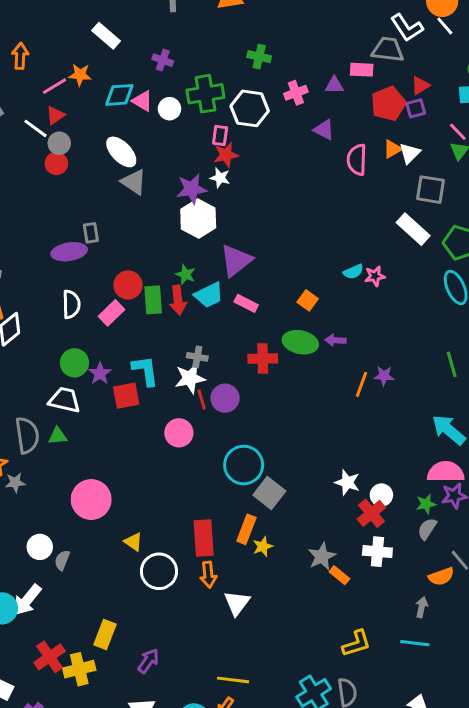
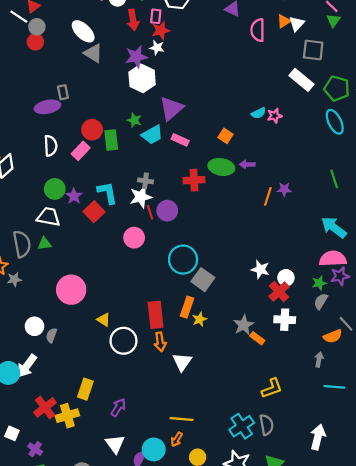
red arrow: (178, 300) -> (133, 20), moved
red square: (126, 396) -> (94, 212), turned -30
cyan line: (415, 643) -> (334, 387), moved

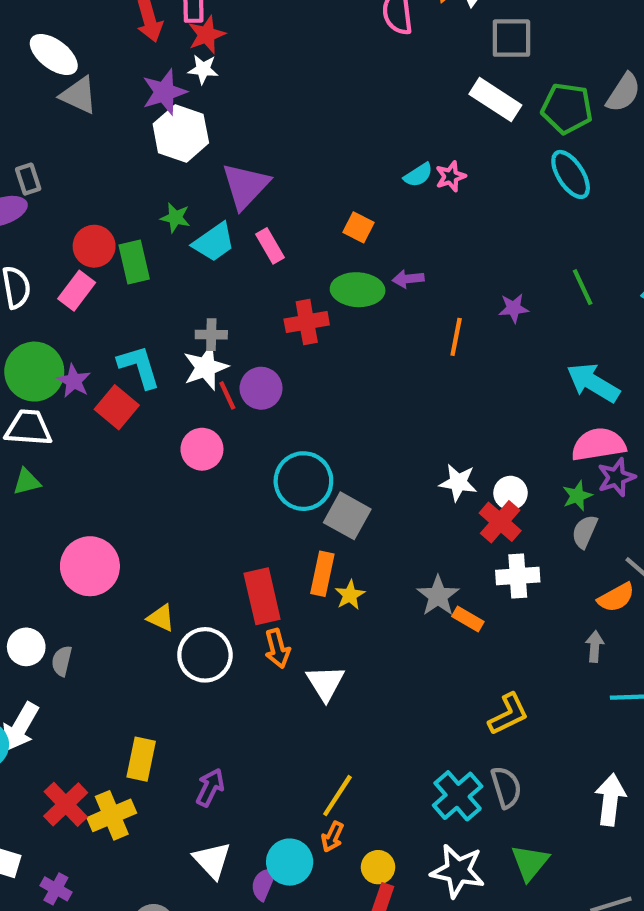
pink rectangle: (180, 140) -> (270, 246), turned 42
green circle: (55, 189) -> (34, 372), size x1.4
purple star: (284, 189) -> (514, 308), moved
yellow line: (182, 419) -> (337, 796), turned -55

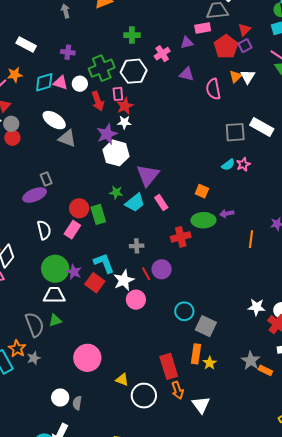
gray square: (511, 38) -> (235, 132), moved
white star: (206, 367) -> (124, 280), moved
cyan circle: (303, 481) -> (184, 311), size x0.7

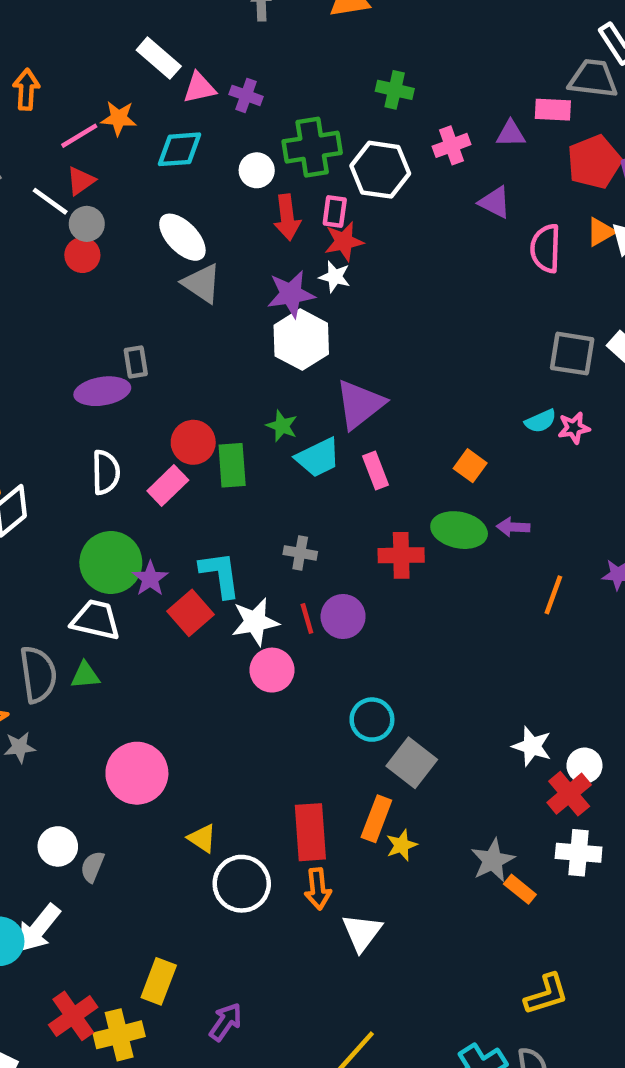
pink triangle: (60, 83) -> (199, 88), moved, turned -42

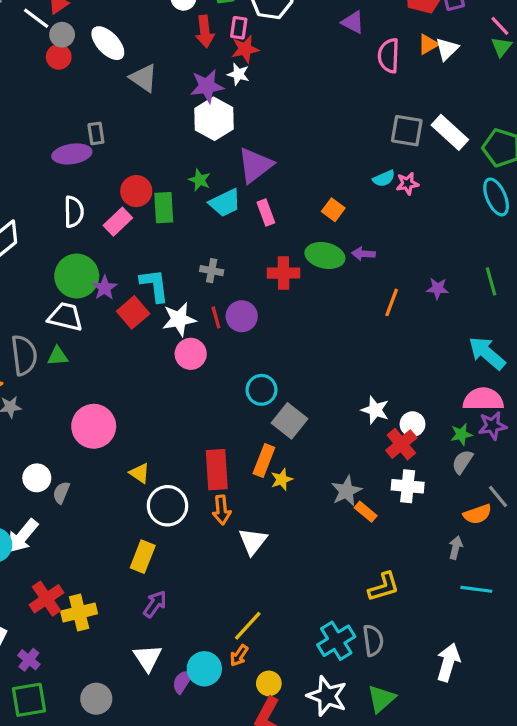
white ellipse: (182, 237) -> (108, 43), moved
yellow rectangle: (159, 981) -> (143, 557), moved

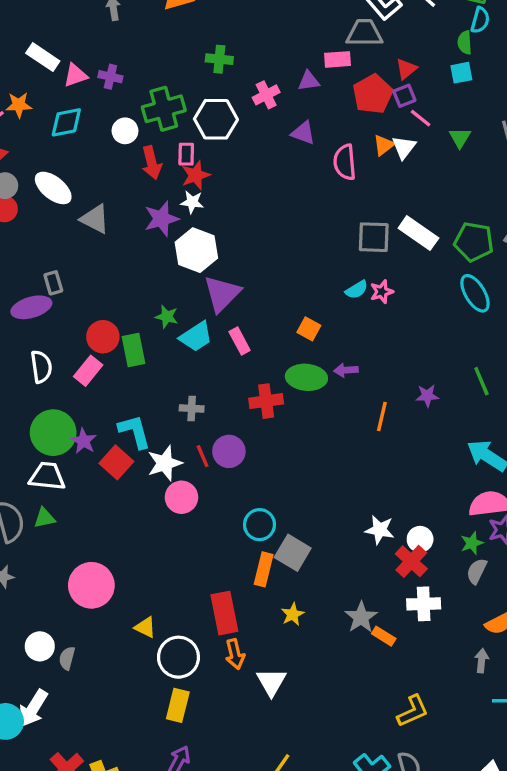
pink line: (500, 26) -> (421, 118), moved
white hexagon: (214, 119) -> (196, 250), moved
orange rectangle: (264, 460) -> (264, 569), moved
yellow rectangle: (143, 557) -> (178, 705), moved

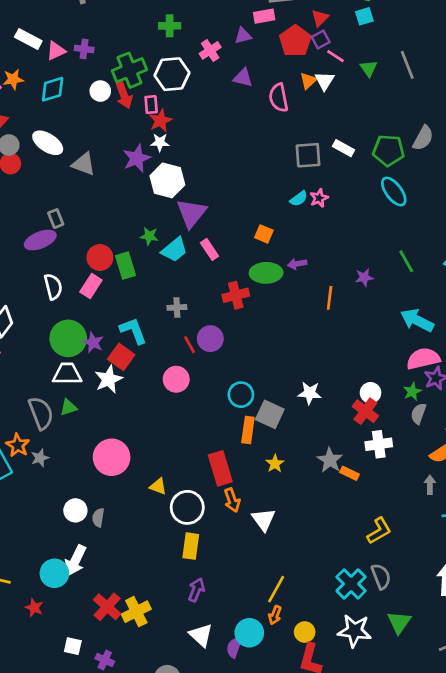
red arrow: (152, 163) -> (124, 95), moved
white rectangle: (418, 233) -> (343, 148), size x0.7
white star: (165, 463) -> (109, 379), moved
white star: (380, 530) -> (310, 393), moved

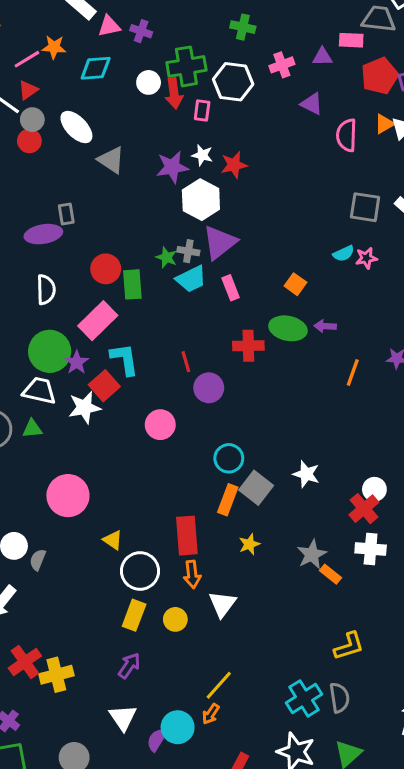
red star: (160, 121) -> (234, 165), moved
pink rectangle: (91, 286) -> (98, 321), moved, size x1.4
gray cross: (177, 307) -> (188, 251), moved
red line: (190, 345) -> (186, 362), moved
yellow circle: (305, 632) -> (175, 619), moved

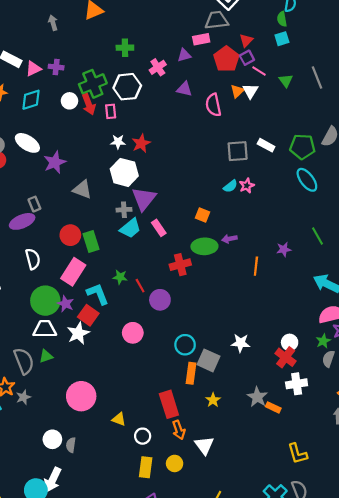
gray triangle: (111, 160) -> (82, 189), moved
purple star: (172, 167) -> (55, 162), moved
green star: (166, 257) -> (120, 277), moved
white circle: (140, 571) -> (143, 436), size x0.6
yellow L-shape: (349, 646) -> (297, 454), turned 105

